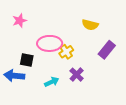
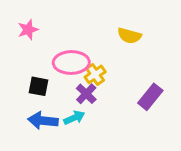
purple rectangle: (107, 50) -> (150, 97), moved
purple cross: (77, 75) -> (86, 94), moved
blue arrow: (14, 76) -> (43, 121), moved

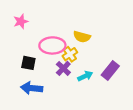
yellow semicircle: (129, 36) -> (82, 37), moved
cyan arrow: (74, 118) -> (85, 76), moved

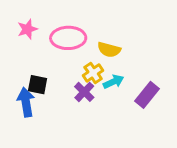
pink ellipse: (52, 45) -> (68, 38), moved
cyan arrow: (85, 76) -> (113, 82), moved
blue arrow: (32, 88) -> (26, 102), moved, turned 75

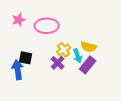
yellow semicircle: (109, 50) -> (89, 47), moved
cyan arrow: (113, 82) -> (78, 56), turned 96
purple rectangle: (147, 95) -> (88, 65), moved

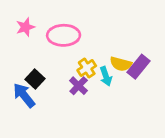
black square: (26, 58) -> (35, 79), turned 32
purple rectangle: (88, 65) -> (138, 67), moved
blue arrow: (18, 70) -> (24, 95), turned -30

